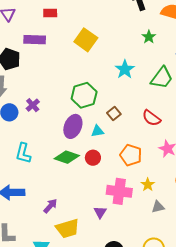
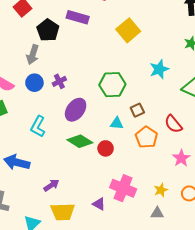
purple ellipse: (73, 126) -> (76, 110), moved
orange pentagon: (131, 155) -> (146, 137), moved
yellow star: (148, 185) -> (161, 190), moved
purple triangle: (100, 212) -> (99, 204), turned -48

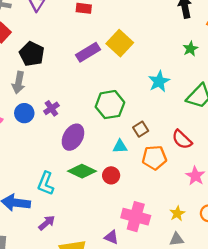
purple rectangle: (78, 17) -> (88, 52), moved, turned -40
cyan L-shape: (38, 126) -> (46, 183), moved
orange pentagon: (146, 137) -> (154, 158), turned -30
purple arrow: (51, 185) -> (47, 223), moved

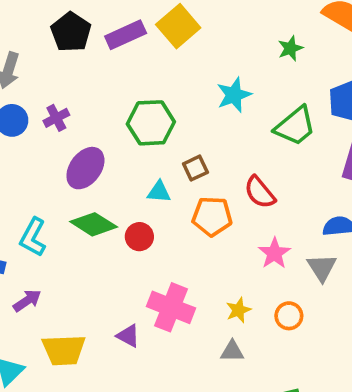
black pentagon: (32, 54) -> (71, 32), moved

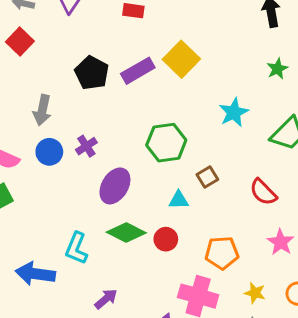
orange pentagon: (212, 216) -> (222, 253), moved
purple arrow: (27, 301) -> (106, 299), moved
yellow star: (238, 310) -> (255, 293), turned -30

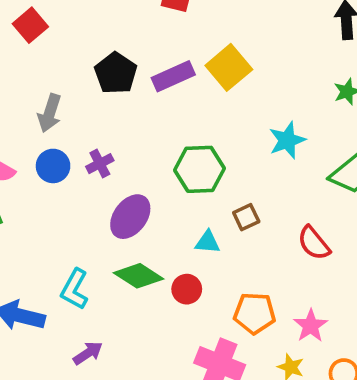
pink star: (281, 242) -> (311, 326), moved
purple arrow: (106, 299) -> (88, 353), moved

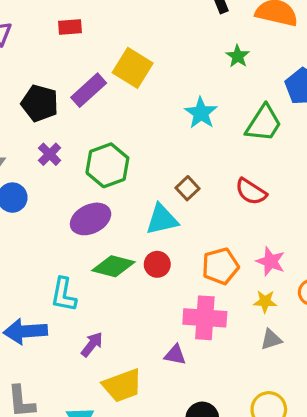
purple cross: (100, 164) -> (50, 154), moved
green hexagon: (199, 169) -> (107, 165), moved
purple ellipse: (130, 217) -> (91, 219), turned 45
cyan triangle: (208, 242) -> (162, 219), size x1.5

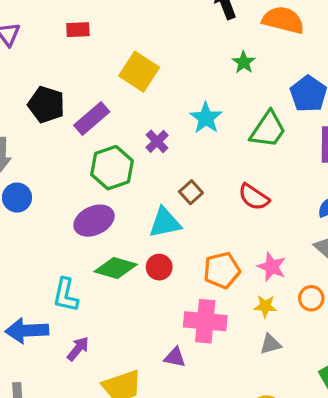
purple rectangle: (89, 90) -> (92, 118), moved
purple cross: (50, 154) -> (157, 141), moved
purple arrow: (92, 344) -> (78, 349), moved

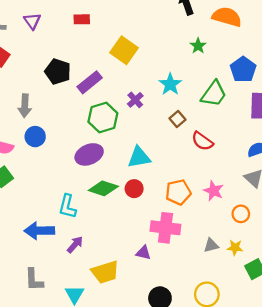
brown square: (191, 192) -> (177, 119), moved
yellow star: (265, 306) -> (235, 248), moved

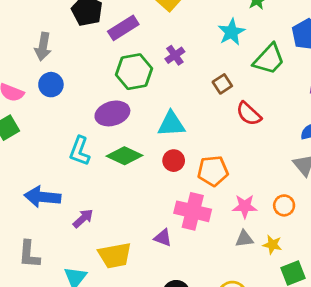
cyan star: (170, 84) -> (231, 32), moved
red circle: (134, 189) -> (174, 161), moved
pink star: (214, 191) -> (245, 206), moved, turned -30
cyan L-shape: (67, 206) -> (80, 151), moved

